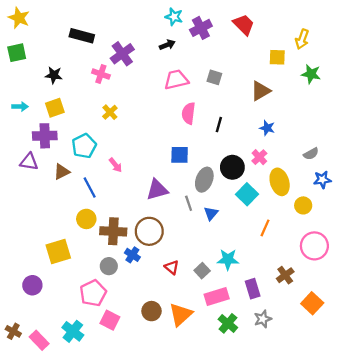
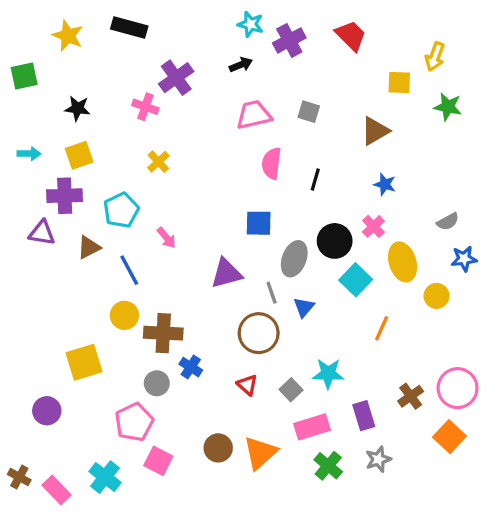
yellow star: (19, 18) -> (68, 36), moved
black rectangle: (82, 36) -> (129, 27), moved
brown circle: (149, 231) -> (259, 333), moved
pink circle: (314, 246) -> (458, 388), moved

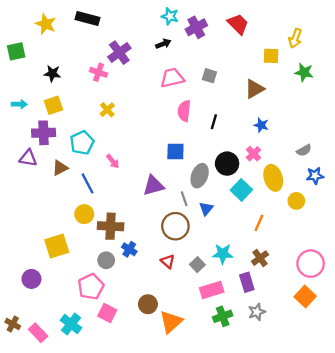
brown cross: (411, 396) -> (260, 258), moved
orange triangle: (260, 453) -> (171, 322), moved
green cross: (328, 466) -> (223, 316), turned 30

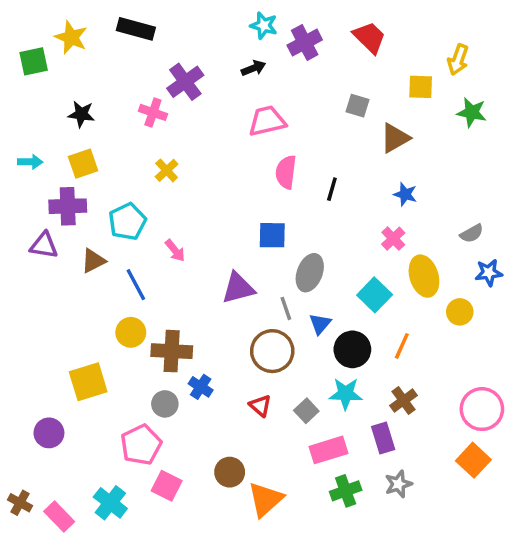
green square: (16, 51) -> (34, 61), moved
gray square: (209, 76) -> (357, 106), moved
black circle: (227, 164) -> (352, 349), moved

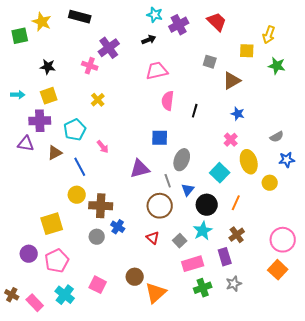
cyan star: (346, 394) -> (203, 231), turned -30
pink pentagon: (141, 445) -> (57, 261), moved

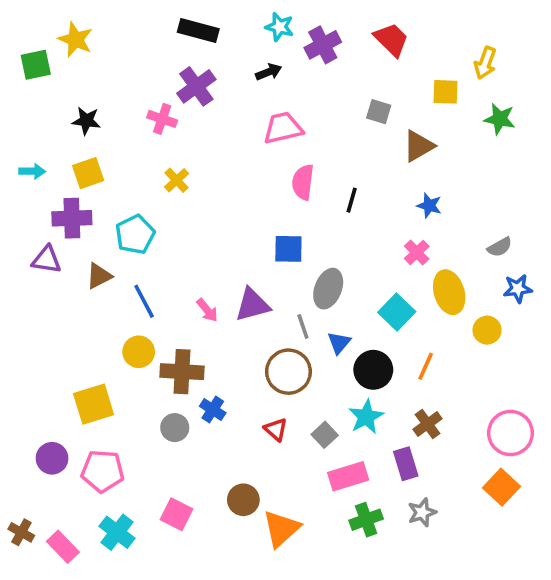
black rectangle: (80, 17) -> (198, 30), moved
pink arrow: (103, 147) -> (207, 310), moved
pink pentagon: (57, 261) -> (103, 471), turned 30

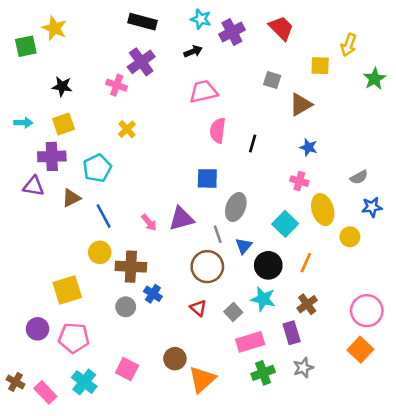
green star: (500, 119) -> (375, 79), moved, turned 30
pink cross: (417, 252) -> (299, 181), turned -30
cyan star: (366, 417) -> (263, 299), turned -30

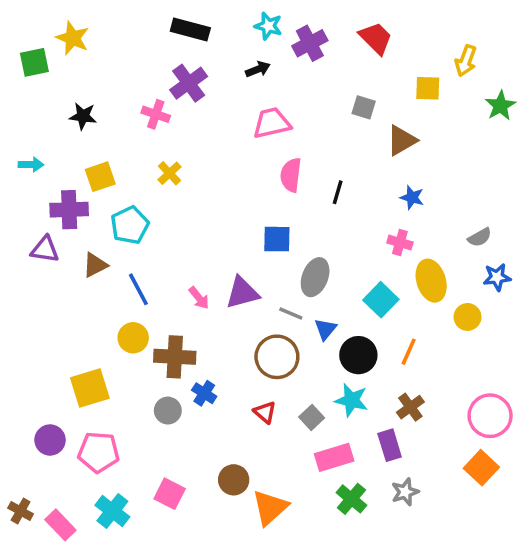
yellow square: (63, 124) -> (100, 177), moved
gray line: (218, 234) -> (291, 314), turned -48
green cross: (263, 373) -> (351, 499), turned -30

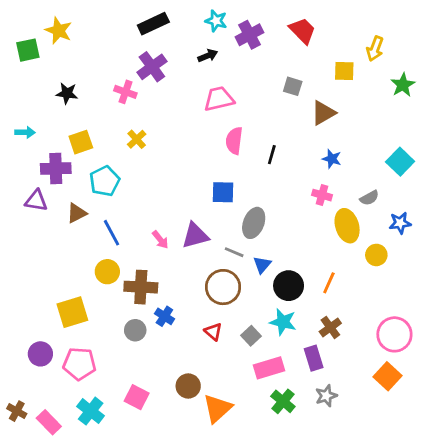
black rectangle: (190, 29) -> (153, 24), turned -40
gray semicircle: (480, 237) -> (369, 198), moved
cyan square: (381, 300) -> (400, 162), moved

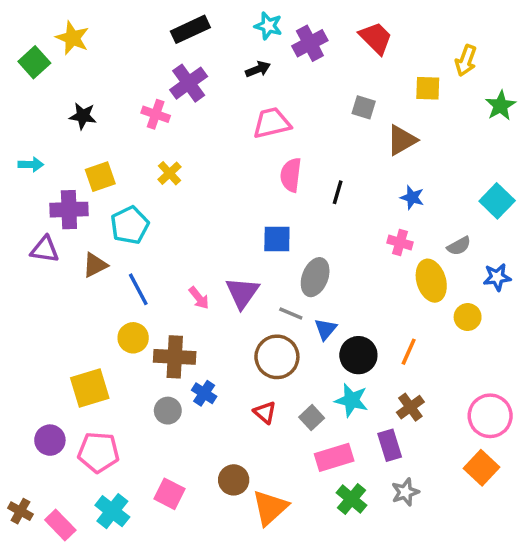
green square: (28, 50) -> (34, 62), turned -30
purple triangle: (195, 235) -> (242, 293), turned -40

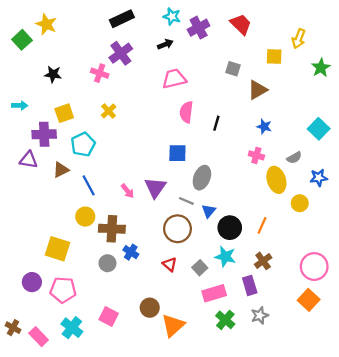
yellow square: (90, 388) -> (57, 249), turned 35

